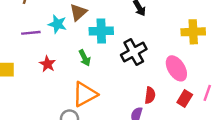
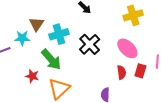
green arrow: (85, 58) -> (51, 59), size x1.6
red star: (47, 64) -> (32, 76), moved
red semicircle: (150, 95) -> (122, 72), moved

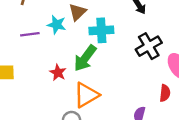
black cross: (90, 44) -> (149, 46), moved
green arrow: (51, 59) -> (85, 58), turned 65

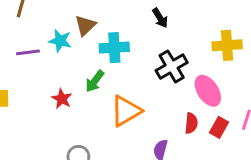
green arrow: (85, 58) -> (95, 81), size x0.7
orange triangle: (86, 95) -> (126, 111), moved

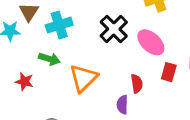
green arrow: (95, 81) -> (49, 59), turned -95
red semicircle: (191, 123) -> (137, 84), moved

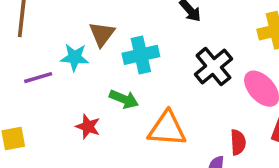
orange triangle: (83, 78) -> (167, 129), turned 44

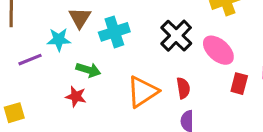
green arrow: (124, 99) -> (88, 70), moved
orange triangle: (167, 129) -> (142, 92), turned -32
red semicircle: (238, 142) -> (183, 88), moved

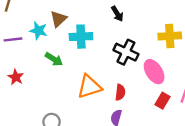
black cross: (176, 36) -> (126, 52), turned -35
red star: (76, 96) -> (16, 77), moved

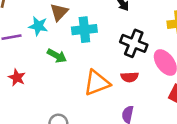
red semicircle: (120, 92) -> (130, 77), moved, turned 84

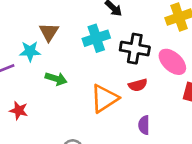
cyan cross: (84, 30) -> (96, 38), moved

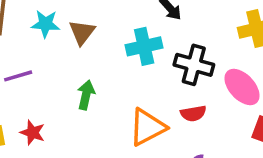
cyan star: (30, 51) -> (45, 24), moved
green arrow: (56, 79) -> (86, 95), turned -100

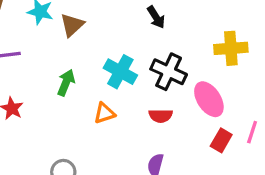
cyan cross: (144, 46) -> (120, 72), moved, turned 32
orange triangle: (147, 127) -> (104, 113), moved, size x0.6

